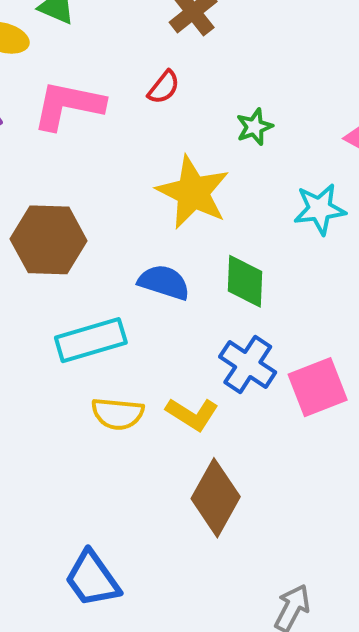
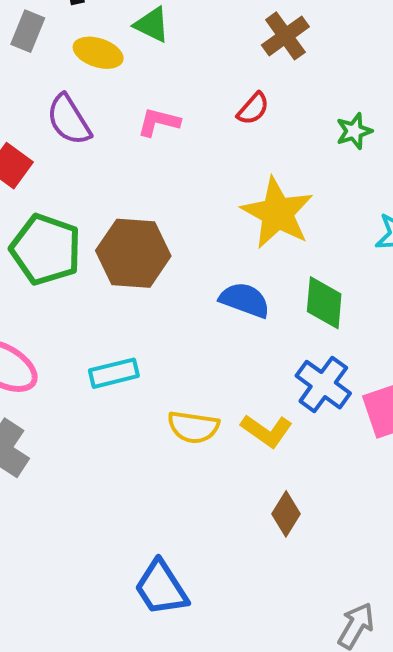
pink L-shape: (68, 105) -> (159, 122), size x0.6
green star: (254, 127) -> (354, 131), moved
cyan rectangle: (91, 340) -> (114, 373), moved, size x0.7
brown diamond: (216, 498) -> (286, 514), size x0.6

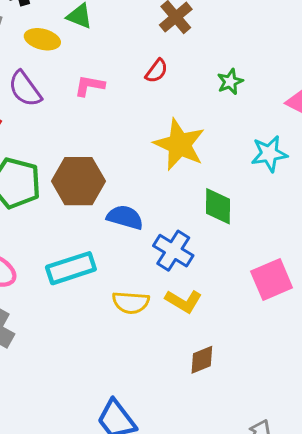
blue semicircle: (245, 300) -> (125, 217), moved
cyan rectangle: (114, 373) -> (71, 268), size x1.4
blue cross: (323, 385) -> (173, 251), moved
brown diamond: (286, 514) -> (202, 360), turned 40

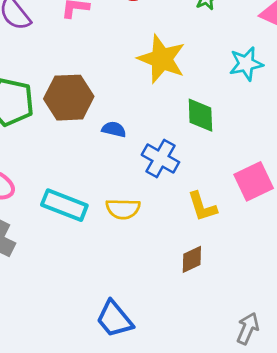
blue semicircle: (125, 217) -> (114, 129), size x0.7
cyan rectangle: (71, 268) -> (64, 205), moved, turned 42
yellow L-shape: (184, 301) -> (202, 207), moved, turned 44

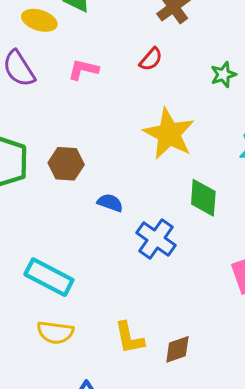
brown hexagon: (69, 98) -> (66, 164), size x0.7
yellow L-shape: (202, 207) -> (129, 338), moved
yellow semicircle: (123, 209) -> (55, 332), moved

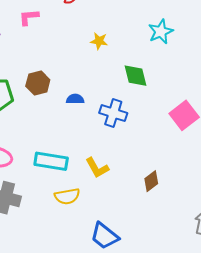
yellow star: (169, 134) -> (99, 41), size x0.5
yellow L-shape: (129, 338) -> (97, 168), moved

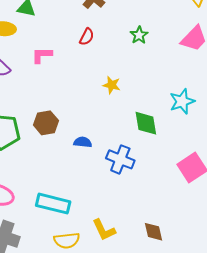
cyan star: (161, 32) -> (182, 101), moved
yellow L-shape: (97, 168) -> (104, 230), moved
brown diamond: (151, 181) -> (154, 232), turned -70

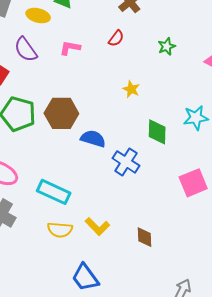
brown hexagon: (46, 123) -> (61, 113), size x1.4
blue semicircle: (83, 142) -> (93, 139), size x1.4
yellow L-shape: (104, 230) -> (97, 226), turned -30

